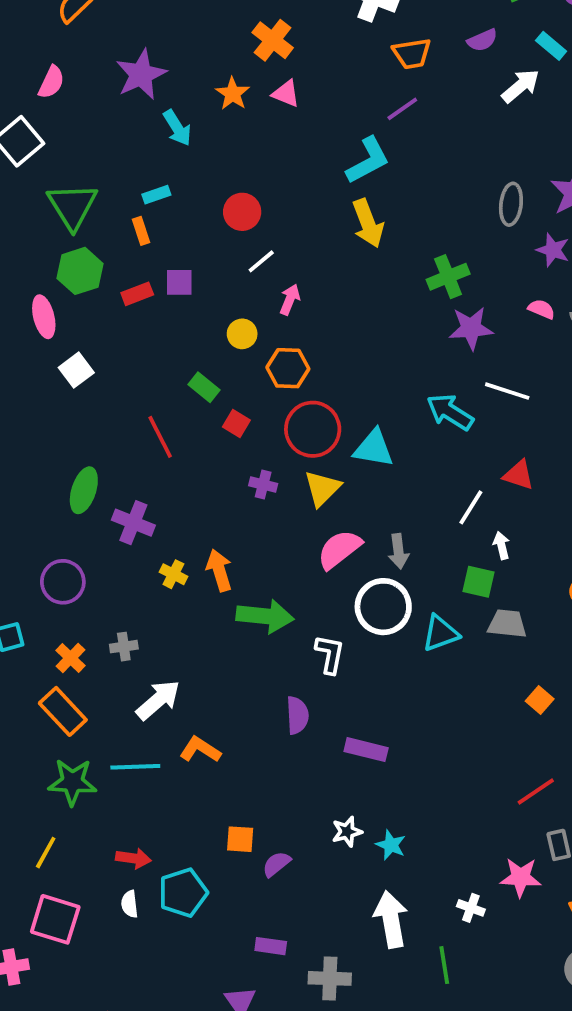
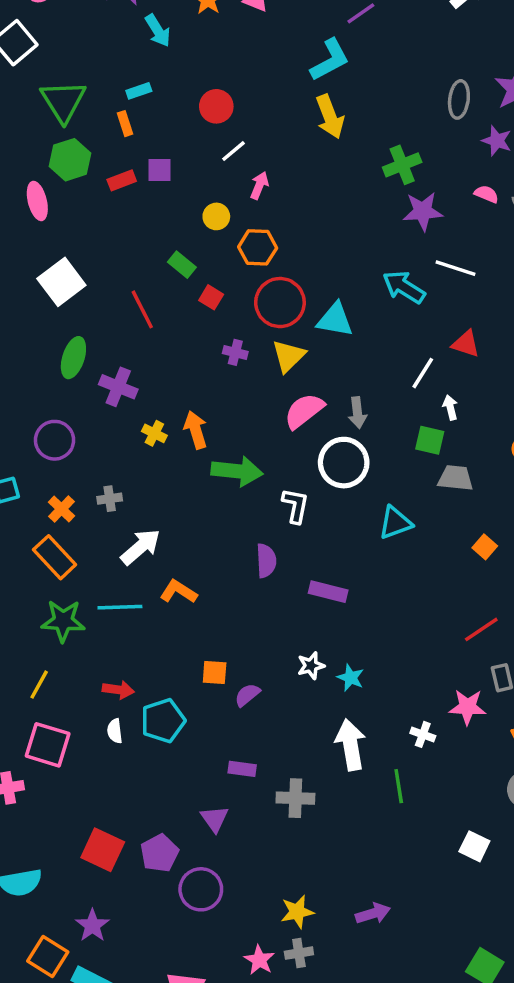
white square: (76, 370) -> (61, 282), moved, size x1.5
cyan triangle: (440, 633) -> (395, 523), moved

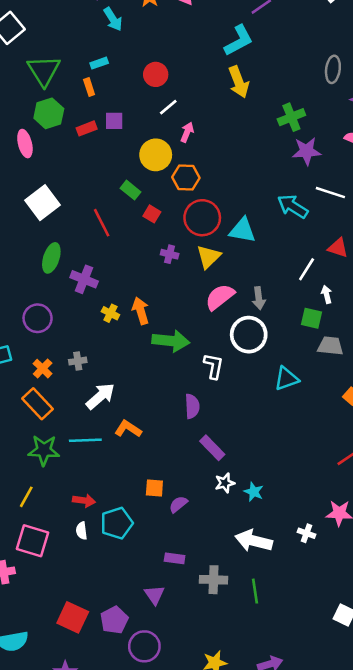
yellow circle: (216, 216) -> (156, 155), size x1.6
purple rectangle: (328, 592) -> (212, 448), moved, turned 32
white arrow: (351, 745) -> (254, 541), turned -66
green line: (399, 786) -> (255, 591), moved

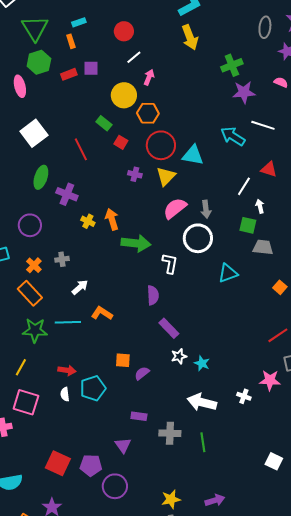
white arrow: (100, 396) -> (80, 287), size x0.7
purple pentagon: (114, 620) -> (91, 465), turned 30

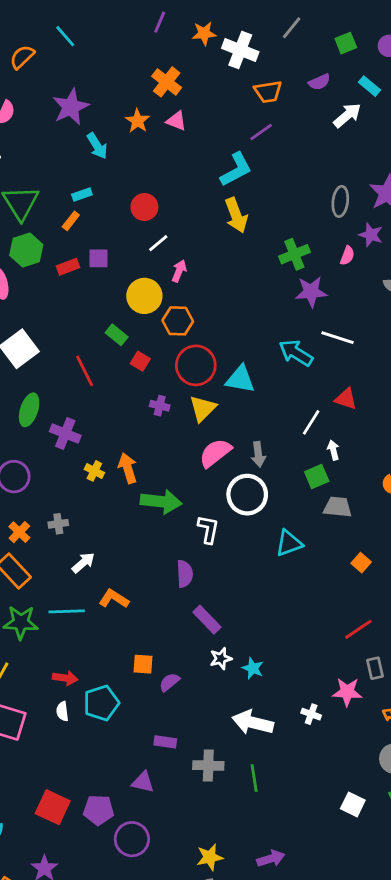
orange rectangle: (71, 41) -> (71, 221), turned 56
pink semicircle: (281, 82) -> (347, 256), moved, turned 88
green square: (248, 225) -> (317, 477), turned -36
purple triangle: (123, 445) -> (143, 782), turned -42

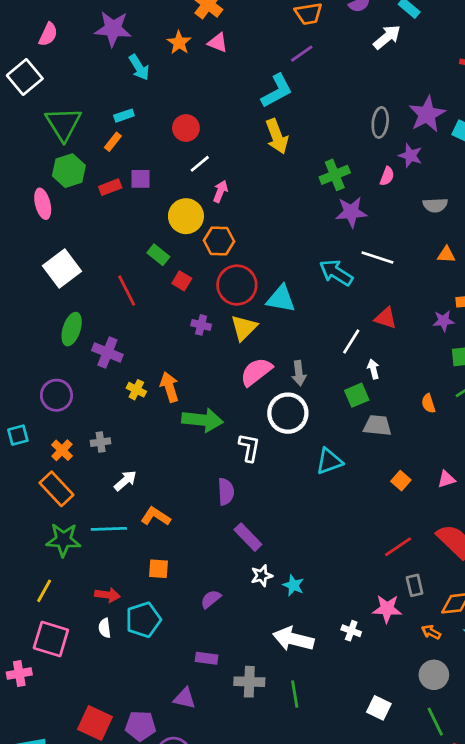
purple star: (71, 107) -> (113, 29), turned 30
orange square: (143, 664) -> (158, 569), moved
white square: (353, 804) -> (379, 708), moved

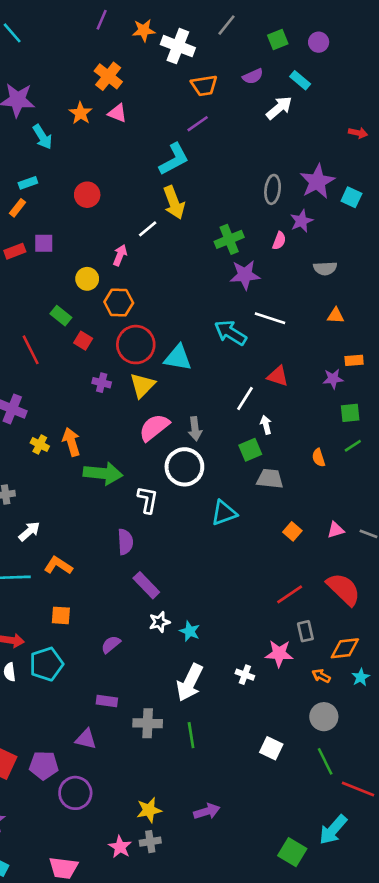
purple star: (410, 156) -> (301, 221), turned 30
white line: (200, 164) -> (148, 229), moved
yellow circle: (186, 216) -> (87, 279), size x0.7
white arrow: (293, 639) -> (190, 682), turned -78

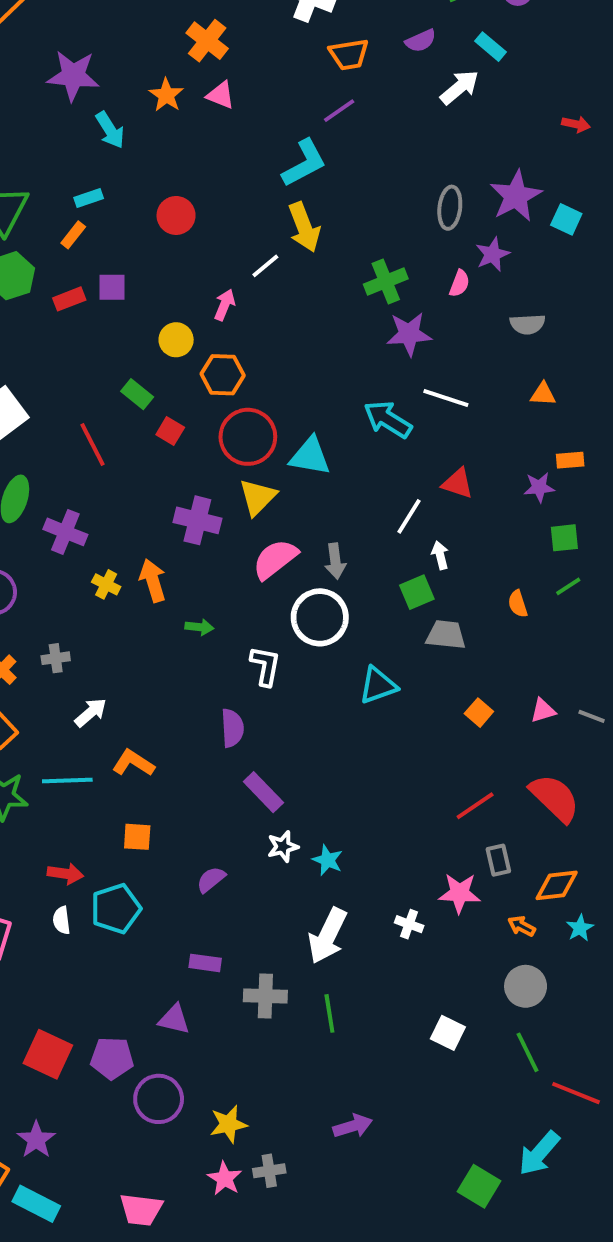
purple cross: (102, 383) -> (197, 520), moved, size x1.6
green arrow: (103, 473) -> (199, 627), size x0.5
yellow star: (149, 810) -> (228, 1124), moved

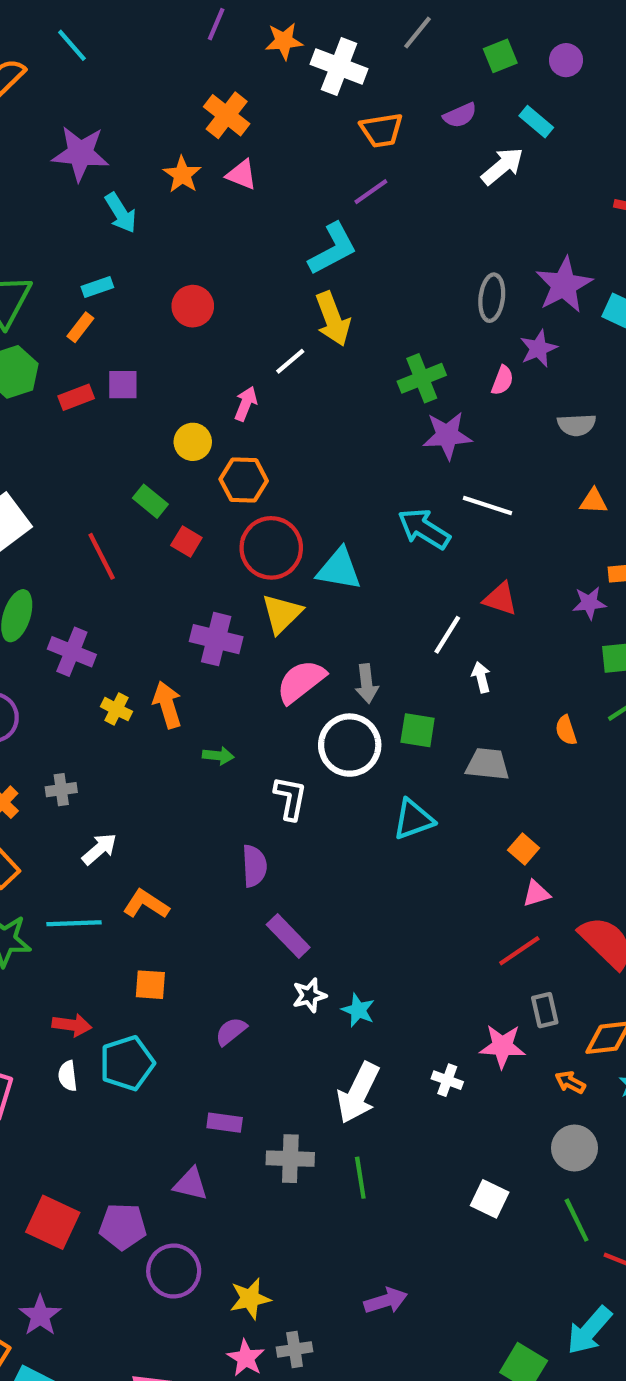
green square: (417, 592) -> (418, 730), moved, turned 32
pink triangle: (543, 711) -> (536, 894), moved

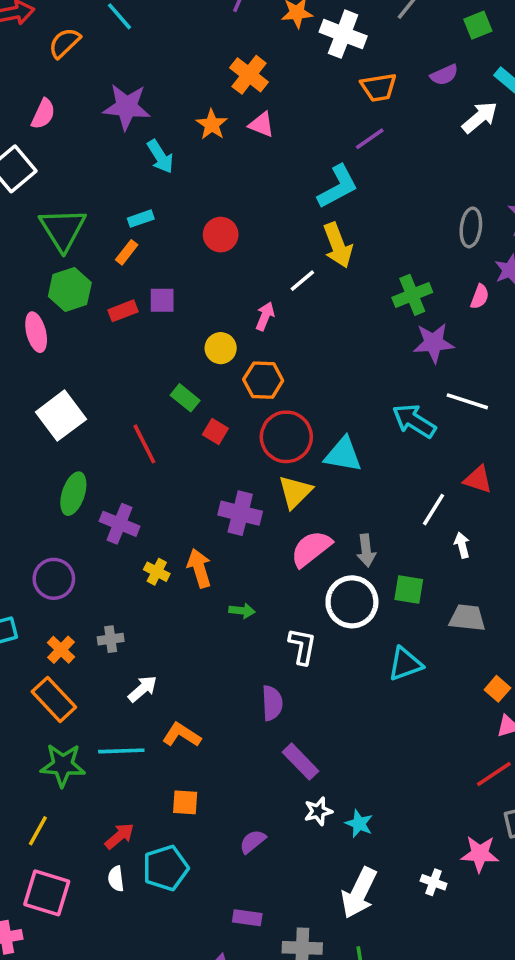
red arrow: (72, 1025) -> (119, 836), turned -48

